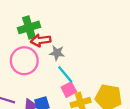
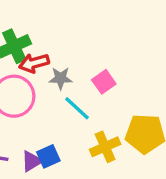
pink square: (69, 90) -> (104, 82), moved

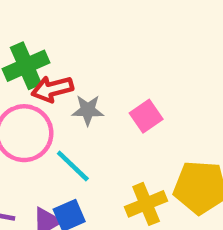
cyan line: (77, 108) -> (73, 166), moved

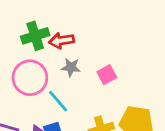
red arrow: (52, 89) -> (62, 41), moved

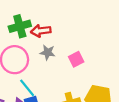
cyan line: (58, 101) -> (27, 88), moved

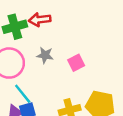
red arrow: (41, 31) -> (40, 20), moved

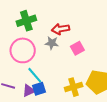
red arrow: (40, 20) -> (61, 29), moved

